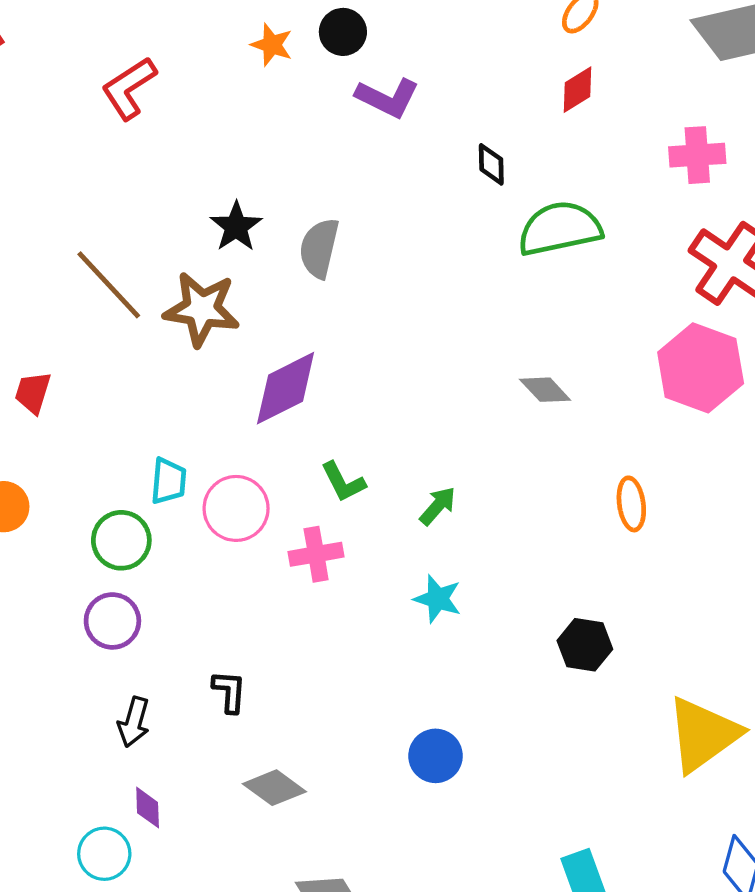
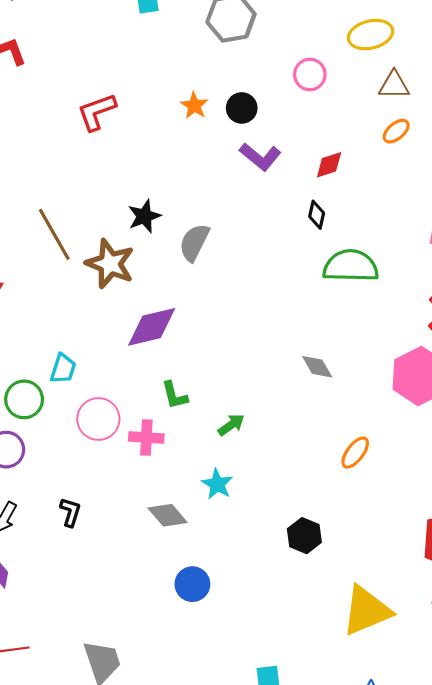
red diamond: (577, 90) -> (329, 165), moved
orange ellipse: (631, 504) -> (355, 453), turned 32
pink circle: (236, 508) -> (98, 419), moved
gray diamond: (274, 788) -> (168, 515), moved

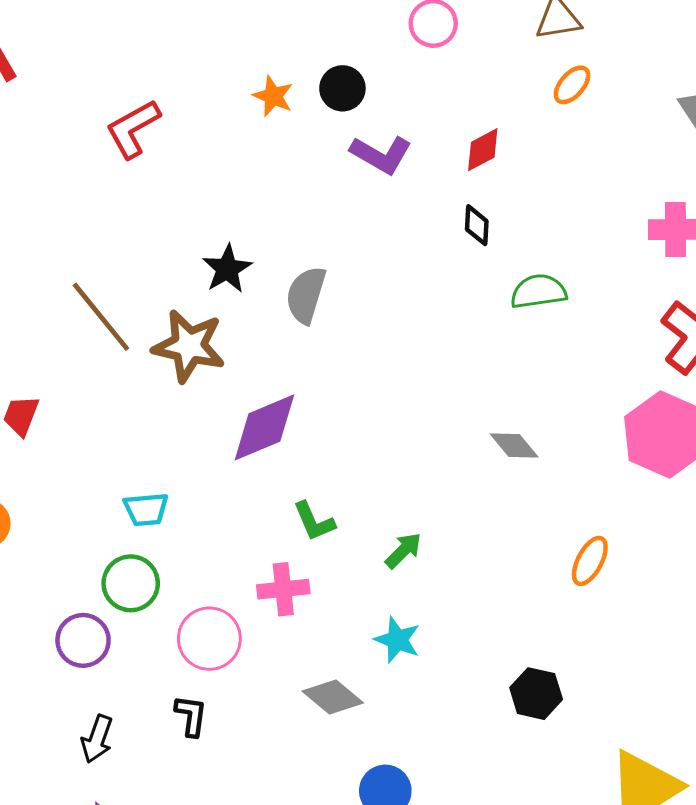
green semicircle: (351, 266) -> (538, 291), size x0.7
cyan trapezoid: (63, 369) -> (146, 509), turned 76
green circle: (24, 399) -> (131, 583), moved
pink circle: (98, 419) -> (209, 639), moved

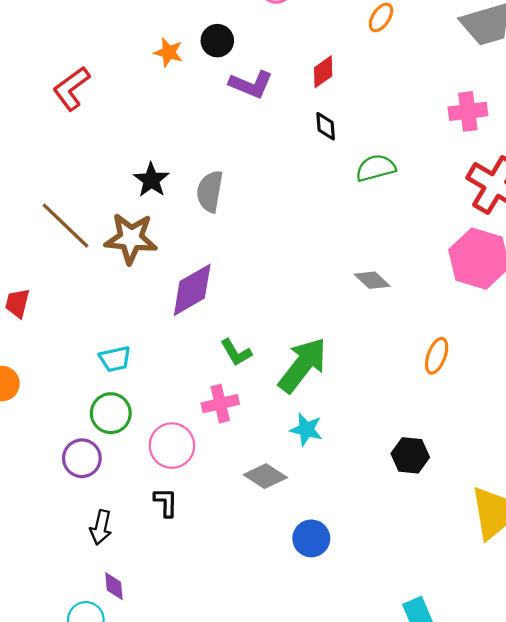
green arrow: (403, 550) -> (303, 365), size x2.0

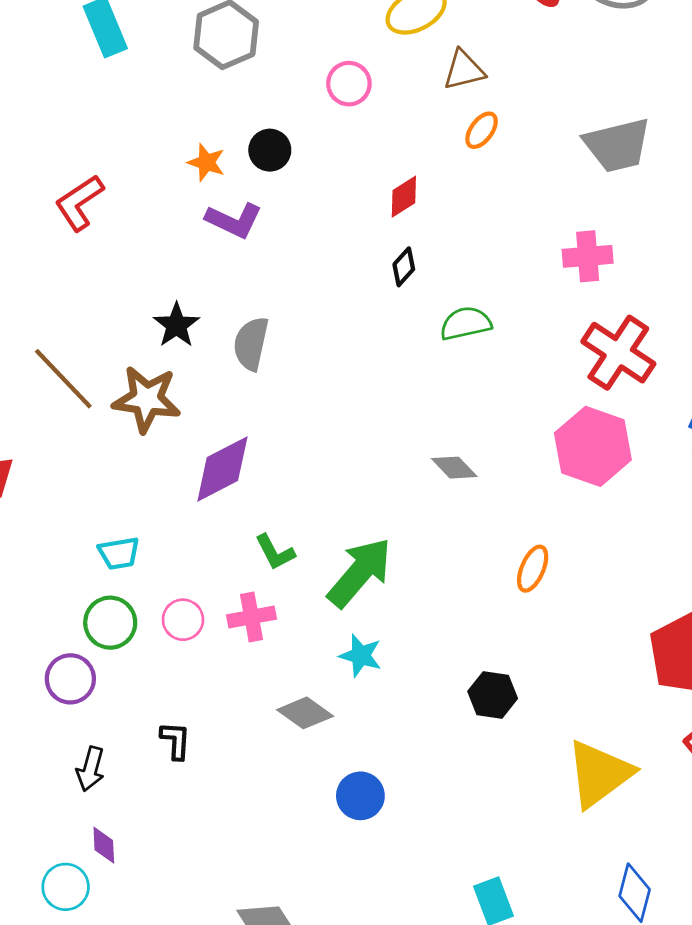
purple L-shape: (251, 84) -> (234, 220), moved
black diamond: (326, 126) -> (404, 267), turned 44
pink circle: (172, 446) -> (183, 620), moved, size x0.7

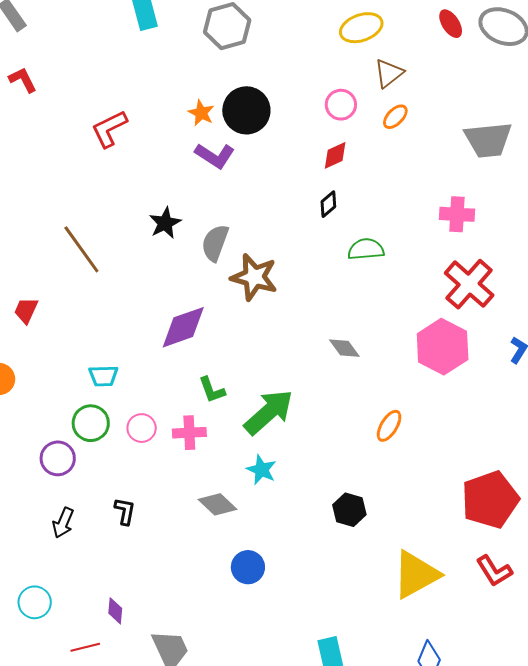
brown triangle: (464, 70) -> (389, 73), turned -32
pink circle: (349, 84) -> (341, 105), moved
black circle: (270, 150) -> (246, 110), size x1.6
brown star: (147, 399) -> (254, 277), moved
purple diamond: (104, 845) -> (115, 611), moved

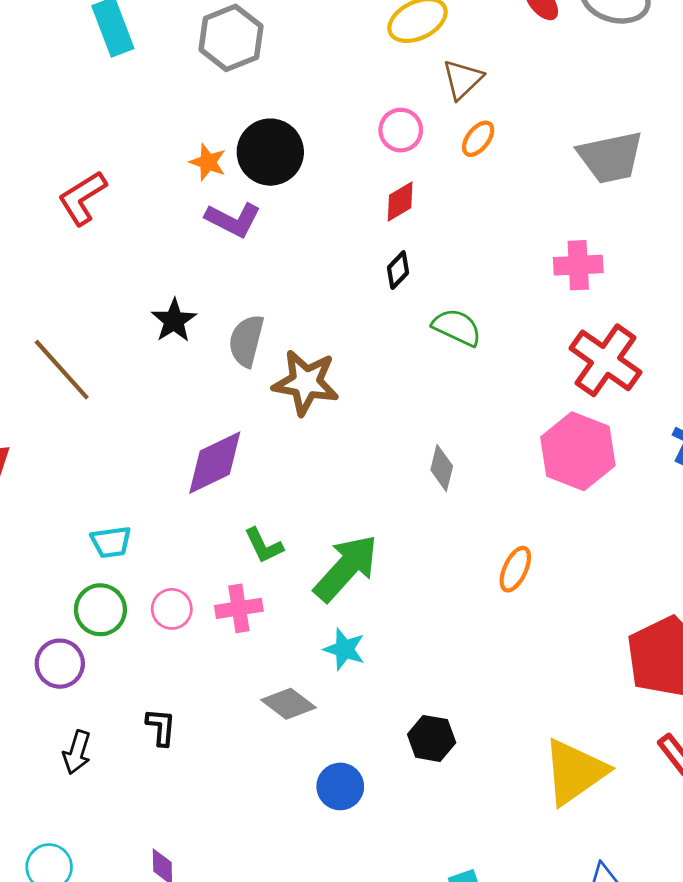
green semicircle: (366, 249) -> (457, 327), turned 36
gray diamond: (344, 348) -> (442, 468), turned 56
black hexagon: (349, 510) -> (432, 738), moved

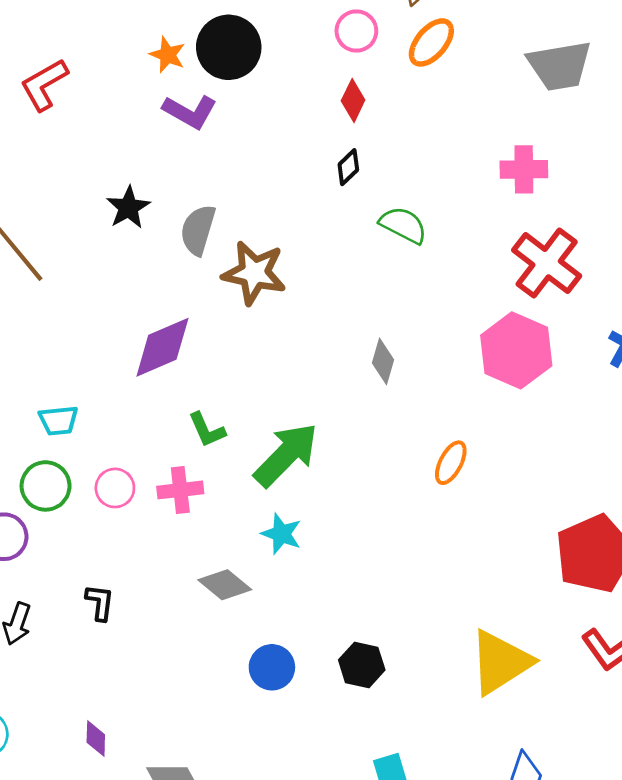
orange ellipse: (478, 139) -> (431, 42), size x1.4
red diamond: (400, 201) -> (353, 100), turned -36
black hexagon: (432, 738) -> (362, 665), moved

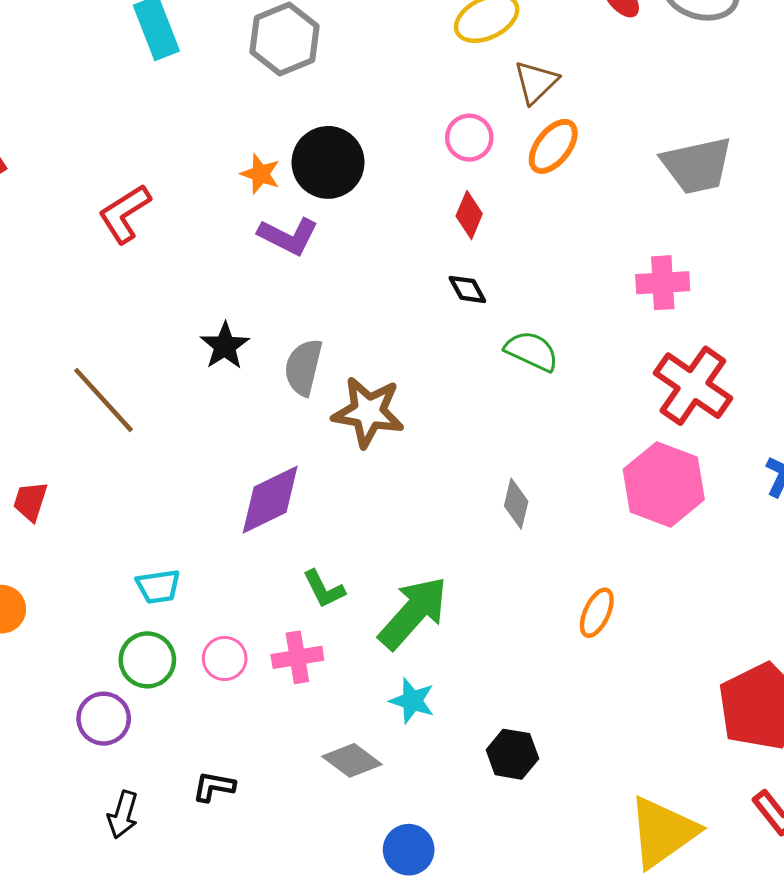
black diamond: (348, 167) -> (467, 289), turned -72
black L-shape: (100, 602) -> (214, 787), turned -84
black hexagon: (362, 665) -> (512, 754), moved

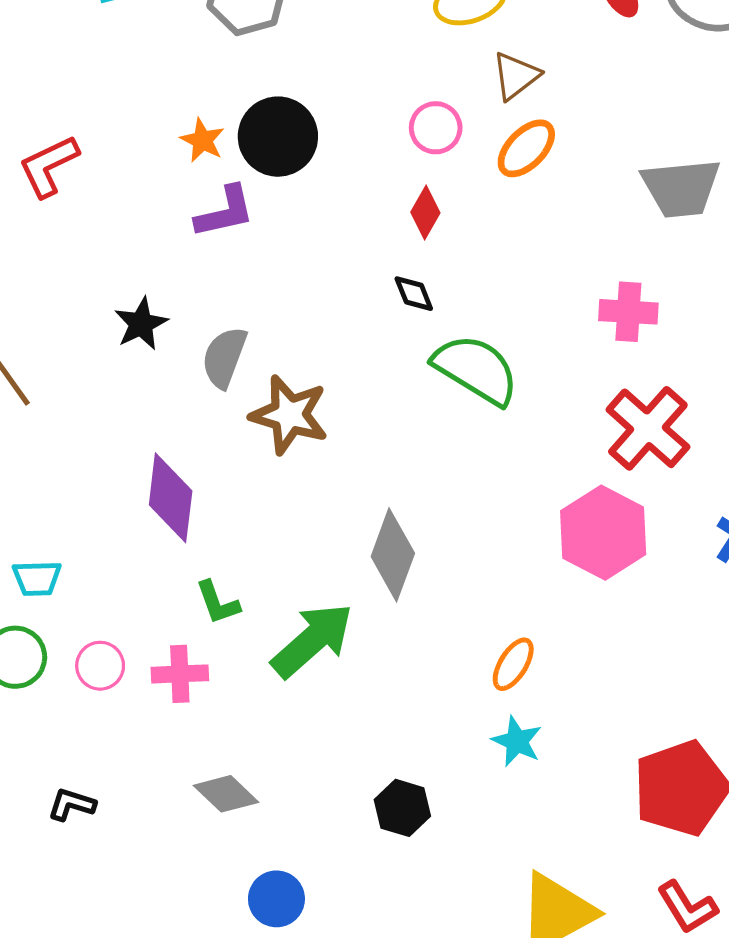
purple L-shape: (288, 236) -> (225, 212), turned -46
green semicircle: (532, 351) -> (476, 369), size x1.5
purple diamond: (270, 500) -> (171, 498), turned -64
gray diamond: (516, 504) -> (393, 555), moved, size x1.6
cyan star: (412, 701) -> (517, 741), moved

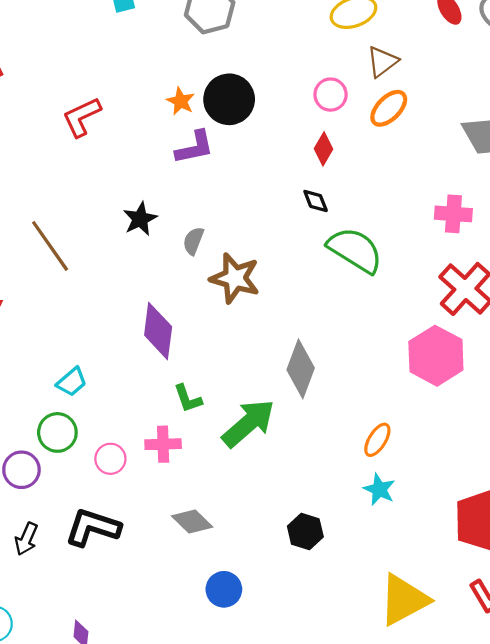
gray semicircle: (224, 357) -> (193, 241), size x0.7
cyan trapezoid: (37, 578) -> (72, 382), turned -40
pink circle: (100, 666) -> (110, 459), moved
black L-shape: (72, 804) -> (93, 527), size x1.8

